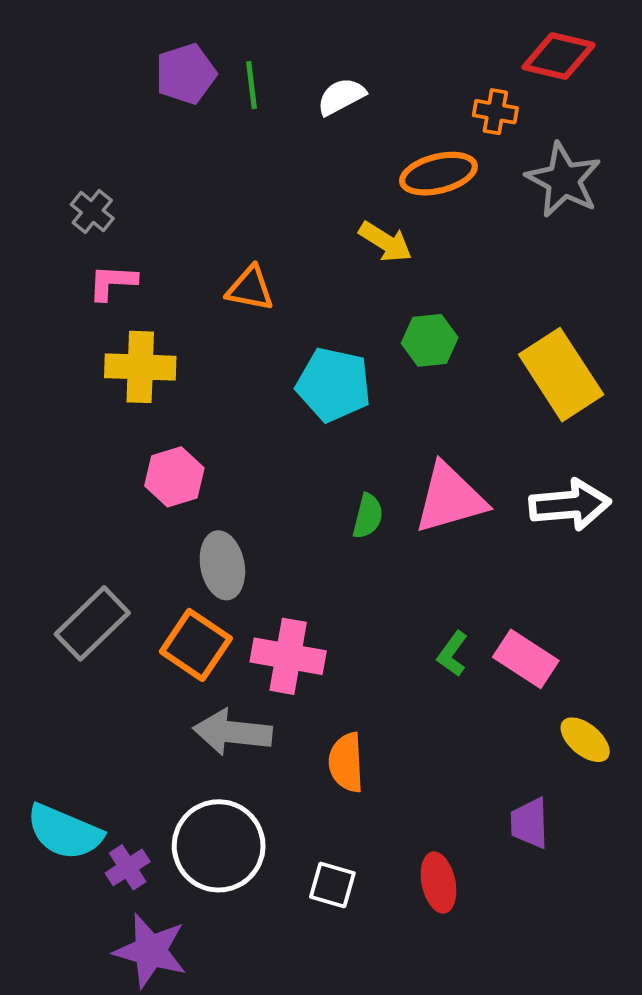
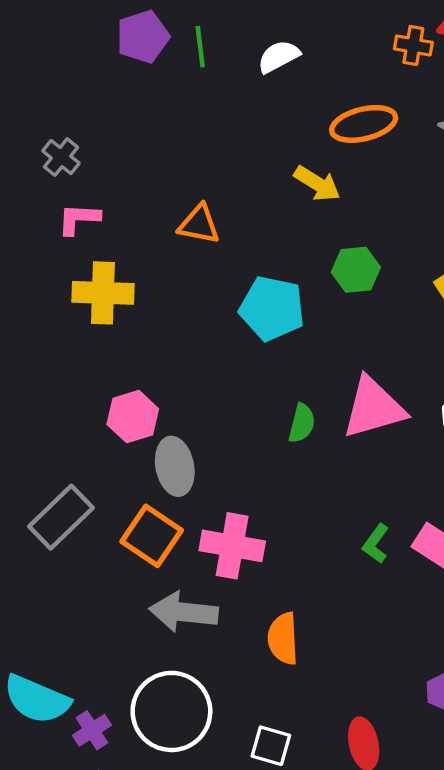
orange cross: (495, 112) -> (413, 46), moved
pink hexagon: (174, 477) -> (133, 417), moved

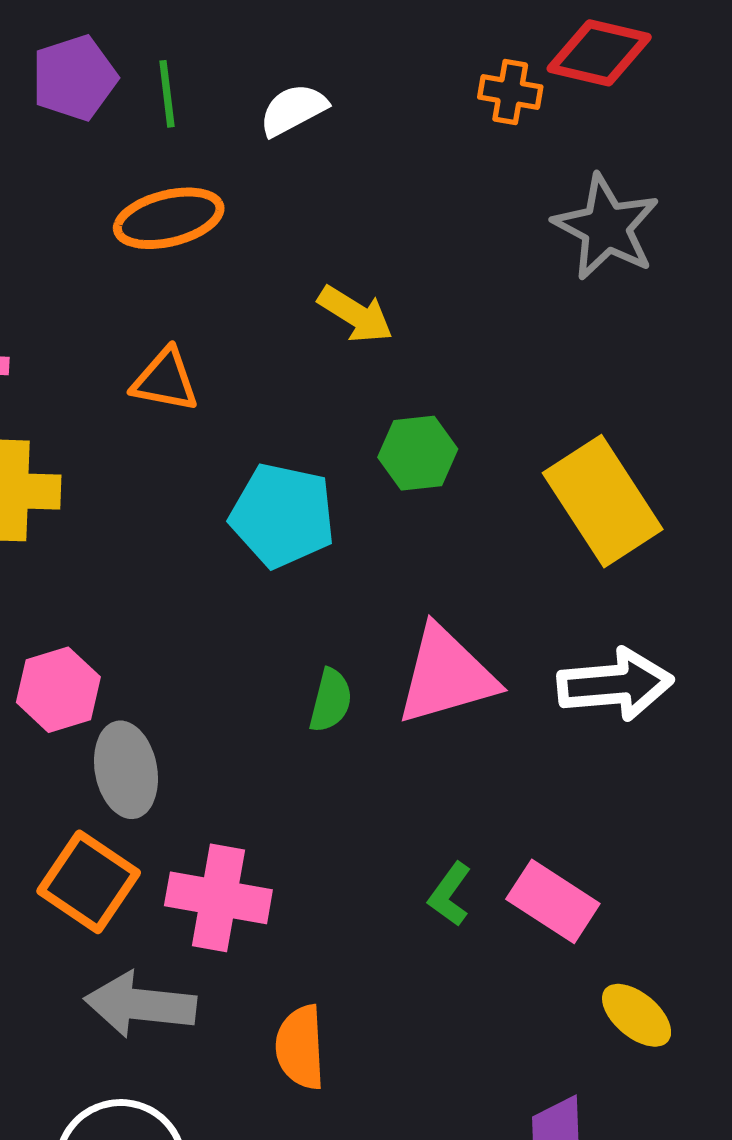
orange ellipse: (364, 124) -> (169, 218), moved

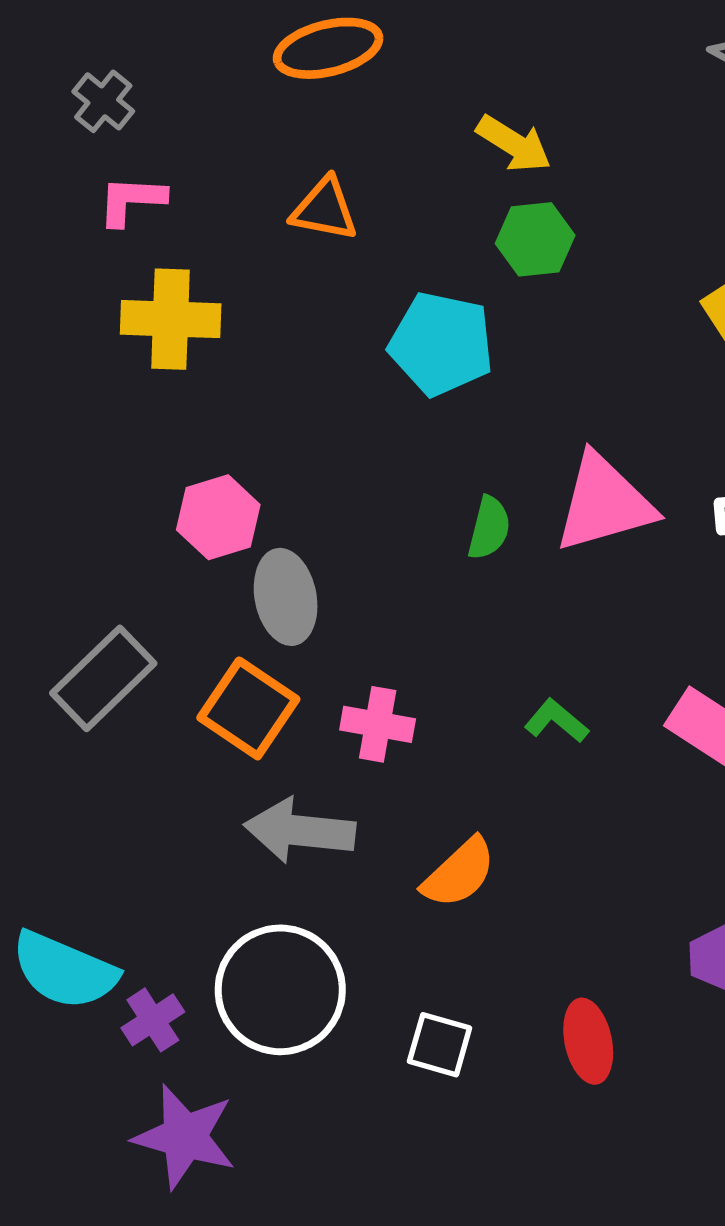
green hexagon: (418, 453) -> (535, 239), moved
green L-shape: (450, 894) -> (556, 721), moved, turned 94
pink cross: (218, 898) -> (378, 724), size x0.7
orange semicircle: (300, 1047) -> (459, 873), turned -130

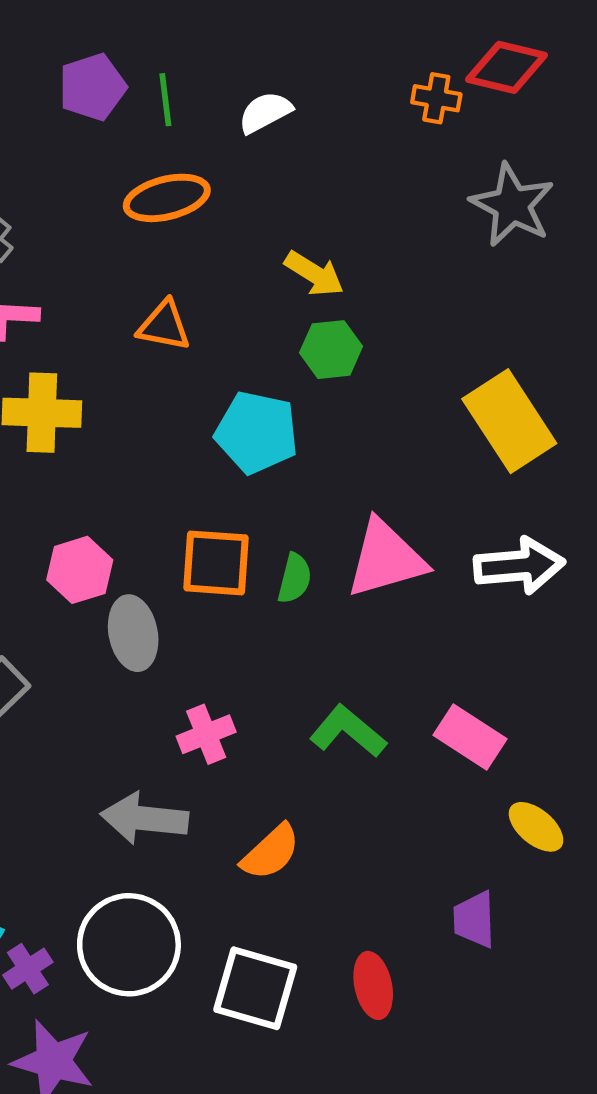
orange square: (248, 708) -> (216, 563), moved, turned -30
green L-shape: (556, 721) -> (348, 731), size x1.5
pink cross: (378, 724) -> (206, 734), turned -32
white square: (440, 1045) -> (255, 988), size x1.6

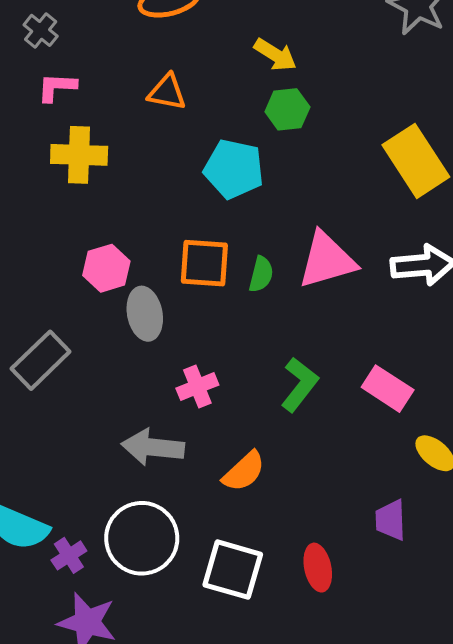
green L-shape: (348, 731) -> (300, 385), turned 88

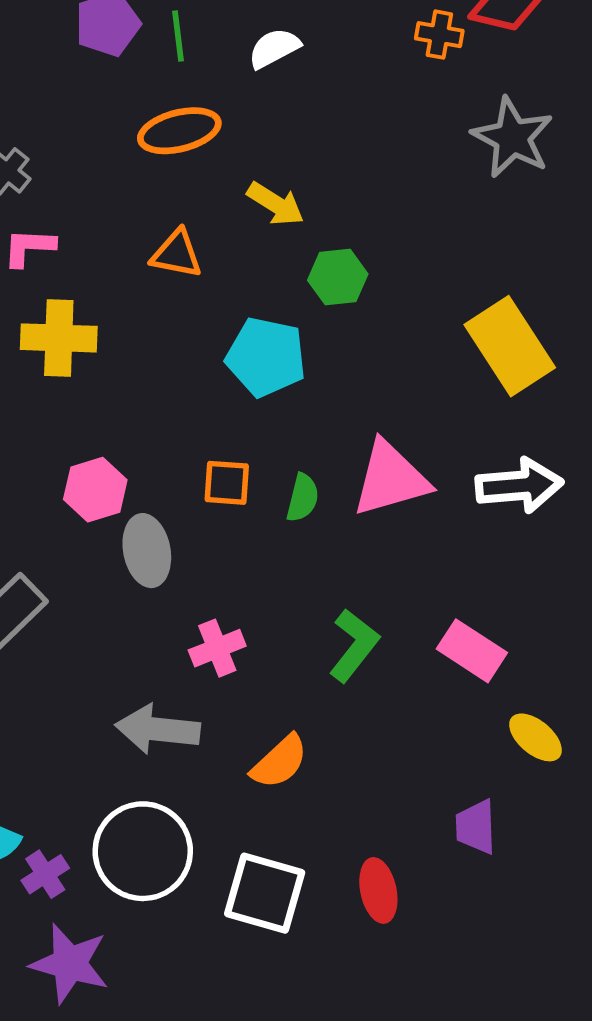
yellow arrow: (275, 55) -> (275, 204), moved
orange square: (204, 263) -> (227, 483), size x0.7

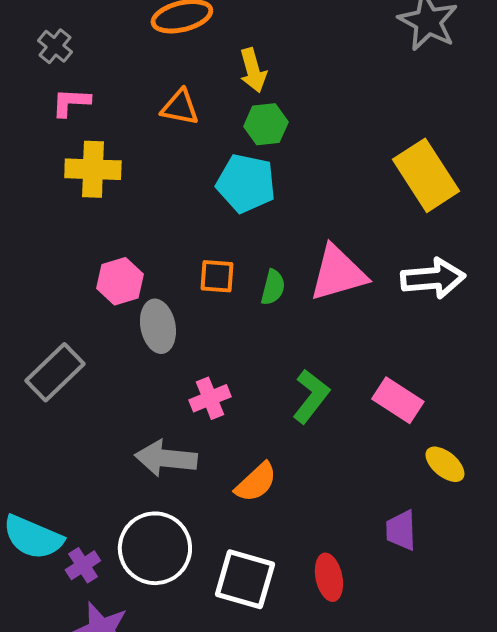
yellow arrow: (275, 204) -> (253, 70), turned 42
green hexagon: (338, 277) -> (266, 124), moved

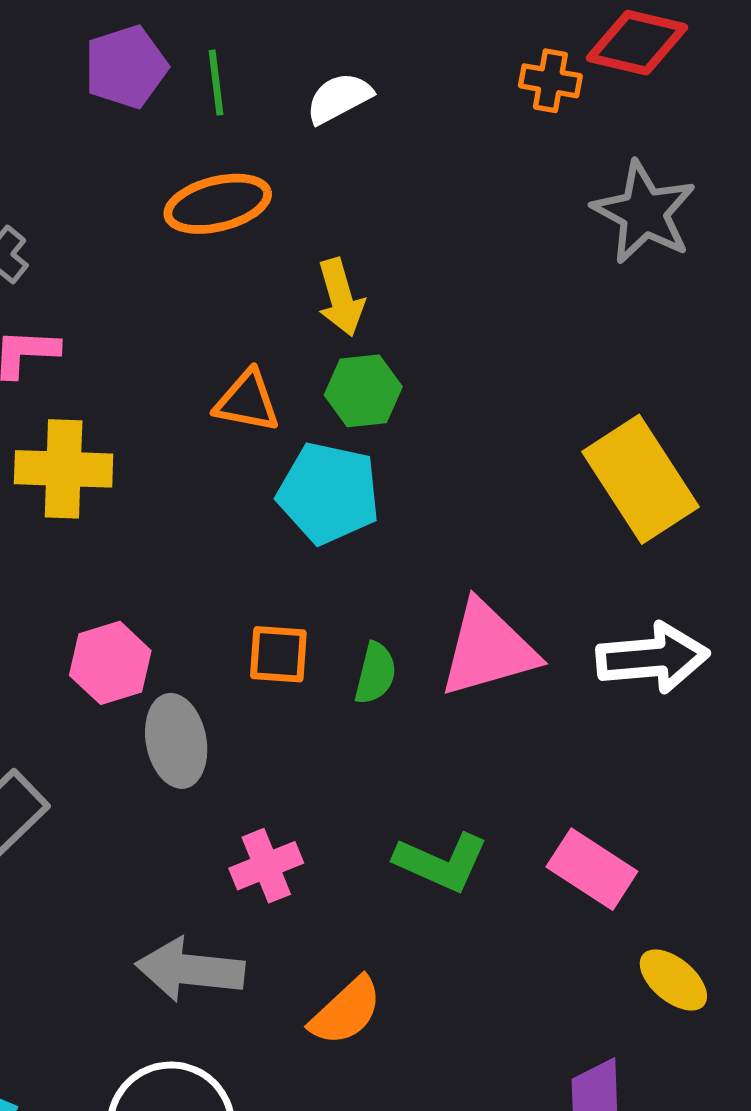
orange triangle: (180, 107) -> (247, 401), moved
green L-shape: (311, 396) -> (441, 862), turned 76

